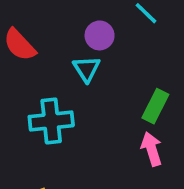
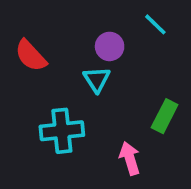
pink arrow: (152, 149) -> (130, 158), moved

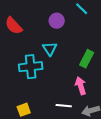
cyan triangle: (97, 79) -> (50, 49), moved
pink arrow: (130, 158) -> (81, 86), moved

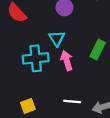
pink arrow: (81, 86) -> (67, 61), moved

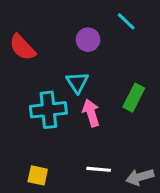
yellow square: (28, 106) -> (38, 175), turned 32

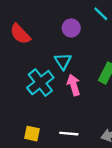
cyan cross: (48, 110) -> (40, 83), turned -32
white line: (99, 169) -> (69, 134), moved

